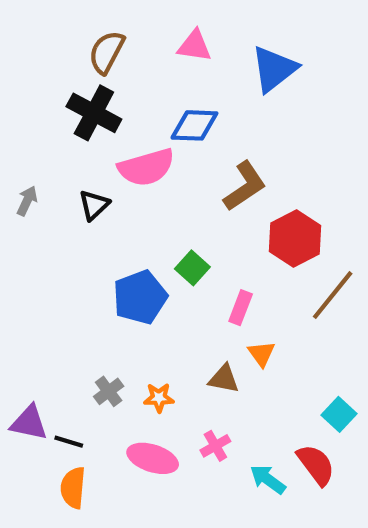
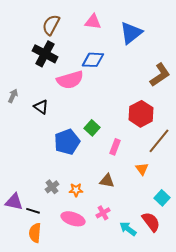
brown L-shape: (245, 186) -> (160, 75), moved
black triangle: (94, 205) -> (41, 107), moved, turned -42
orange triangle: (261, 354) -> (142, 169), moved

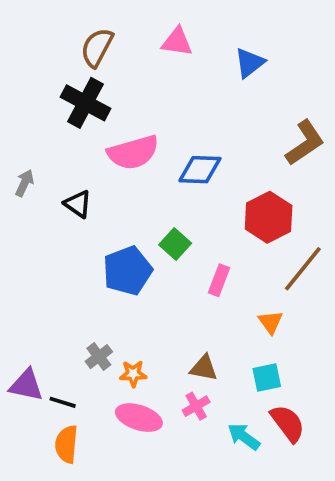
blue triangle: (131, 33) -> (250, 63), size x0.7
blue diamond: (93, 60) -> (200, 170), moved
brown triangle: (107, 181) -> (204, 368), moved
orange star: (76, 190) -> (133, 374), moved
cyan square: (162, 198) -> (267, 378), moved, turned 35

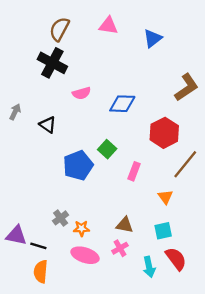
pink semicircle: (133, 152) -> (82, 93), size x0.6
cyan arrow: (244, 437) -> (149, 267), turned -138

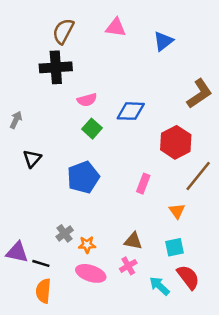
black cross: (52, 63) -> (56, 67), turned -32
black triangle: (48, 125) -> (32, 159), moved, turned 36
green square: (107, 149) -> (92, 129), moved
cyan arrow: (149, 267) -> (159, 286), turned 144

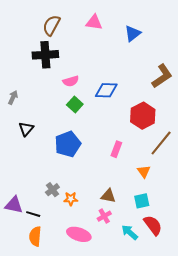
pink ellipse: (91, 273) -> (79, 234), moved

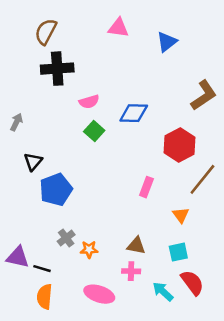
brown semicircle: (51, 25) -> (46, 32), moved
blue pentagon: (68, 144) -> (56, 190), moved
pink cross: (104, 216) -> (131, 271), turned 32

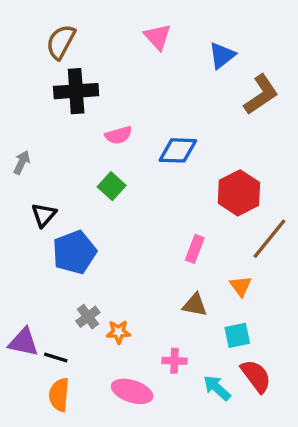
pink triangle: (118, 28) -> (157, 37), turned 40
brown L-shape: (204, 95) -> (261, 94), moved
green square: (94, 131) -> (112, 186), moved
brown triangle: (136, 246) -> (195, 305), moved

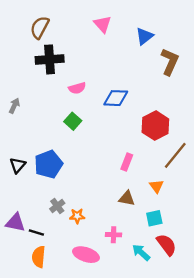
brown L-shape: (261, 94) -> (170, 62), turned -32
black triangle: (44, 215) -> (18, 165), moved

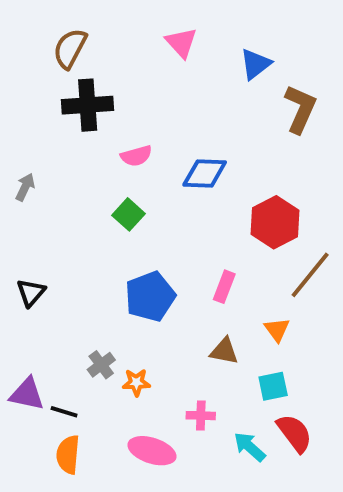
blue pentagon: (48, 164) -> (150, 296), moved

